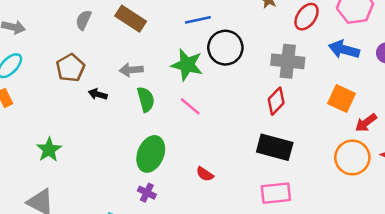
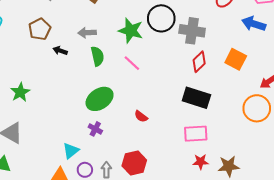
gray cross: (288, 61) -> (192, 31), moved
orange square: (342, 99) -> (236, 59), moved
green ellipse: (151, 154) -> (100, 99), turned 32

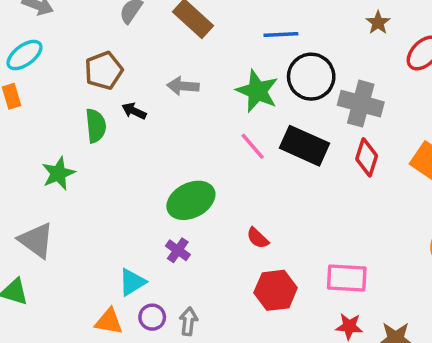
green semicircle: (97, 56) -> (96, 126), moved
red diamond: (199, 62) -> (367, 157), turned -35
black rectangle: (196, 98) -> (305, 146), moved
red hexagon: (134, 163) -> (276, 290), moved

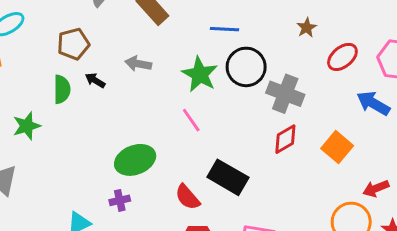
black rectangle: (305, 146) -> (228, 177), moved
red diamond: (367, 157) -> (285, 139), turned 36
red semicircle: (258, 238) -> (187, 197), size x1.4
purple cross: (178, 250) -> (120, 200), turned 36

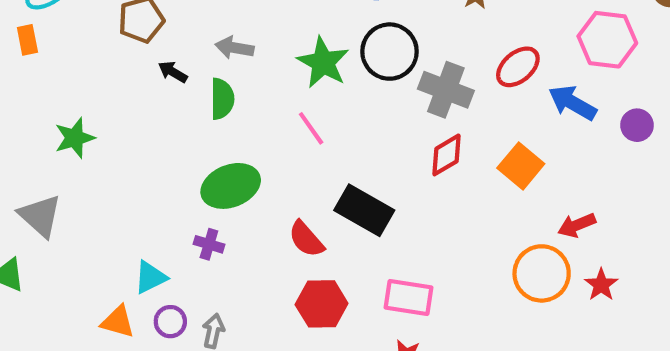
red ellipse: (342, 57) -> (518, 67), moved
green semicircle: (62, 89) -> (222, 99), moved
purple cross: (120, 200) -> (209, 244), turned 30

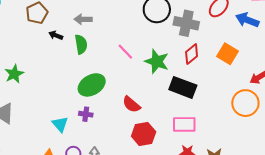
green star: (323, 63) -> (157, 61), moved
black rectangle: (364, 210) -> (183, 87), moved
cyan triangle: (150, 277) -> (60, 124), moved, turned -36

